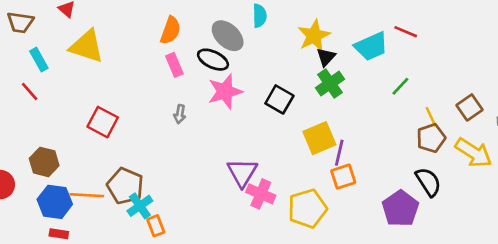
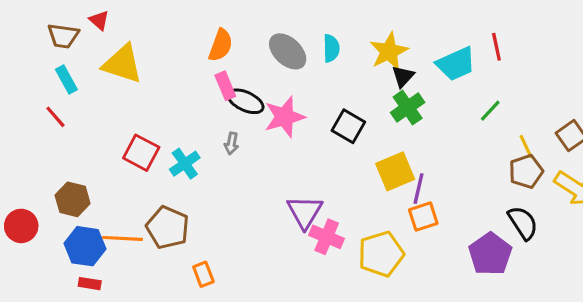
cyan semicircle: (260, 16) -> (331, 48), moved
brown trapezoid: (20, 22) -> (63, 36), moved
red line: (406, 32) -> (496, 47), turned 55
black ellipse: (213, 60) -> (246, 101), moved
cyan cross: (140, 206) -> (185, 164), moved

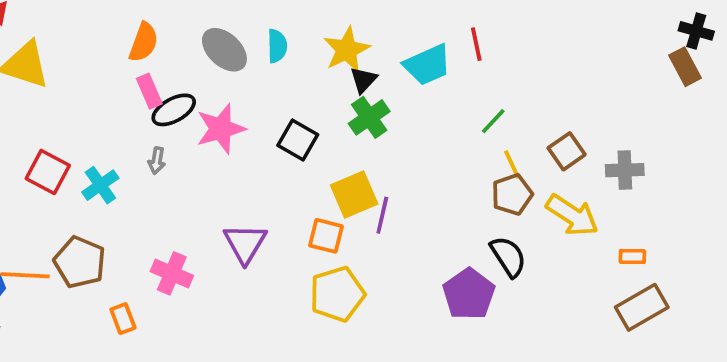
black ellipse: (246, 101) -> (174, 110), turned -54
green line: (490, 111) -> (493, 121), moved
orange square: (423, 217) -> (326, 236), moved, turned 32
pink cross: (327, 237) -> (172, 273), moved

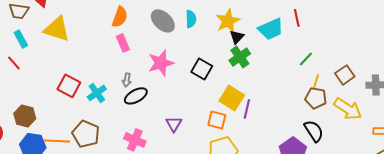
black ellipse: (174, 110) -> (136, 96), moved
yellow line: (512, 164) -> (316, 82), turned 42
yellow square: (354, 194) -> (232, 98), turned -35
brown pentagon: (512, 194) -> (316, 98), turned 30
purple triangle: (245, 243) -> (174, 124), size x0.7

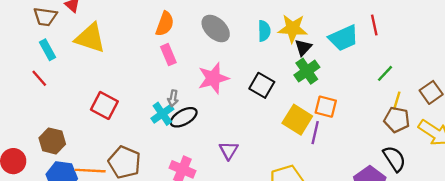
cyan semicircle: (191, 19) -> (264, 31), moved
yellow star: (228, 21) -> (293, 28), turned 30
cyan cross: (97, 93) -> (162, 114), moved
orange square: (217, 120) -> (326, 107), moved

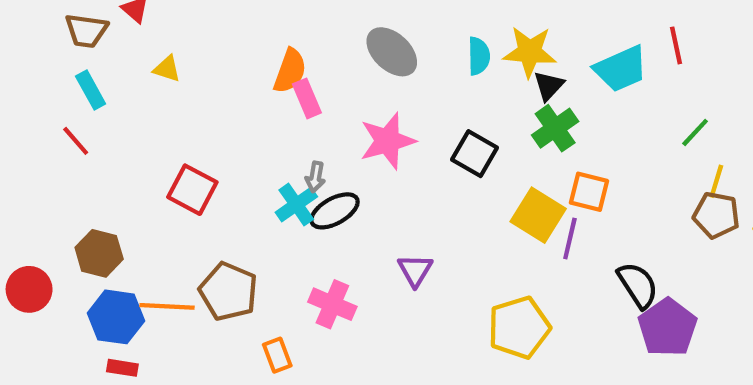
orange semicircle: (165, 24) -> (290, 71), moved
yellow triangle: (90, 38) -> (167, 69), size x0.5
black semicircle: (394, 159) -> (638, 285), moved

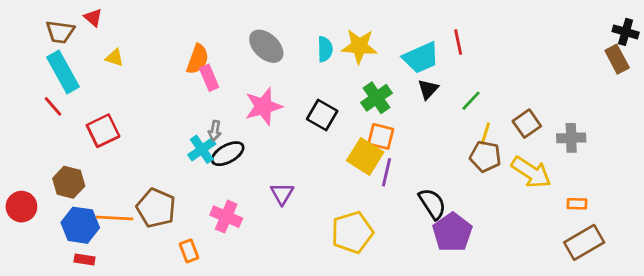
black triangle: (549, 86) -> (428, 89), moved
cyan rectangle: (91, 90) -> (63, 72), size x1.6
red square: (192, 190) -> (103, 131), moved, turned 36
orange square: (589, 192) -> (381, 136), moved

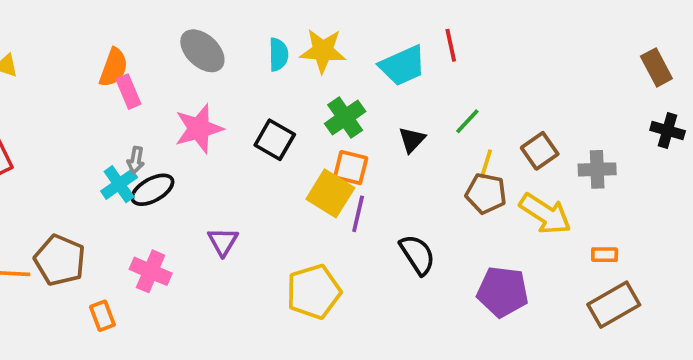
black cross: (626, 32) -> (668, 130), moved
black triangle: (428, 89) -> (412, 140), moved
purple pentagon: (452, 232) -> (503, 292), moved, turned -30

